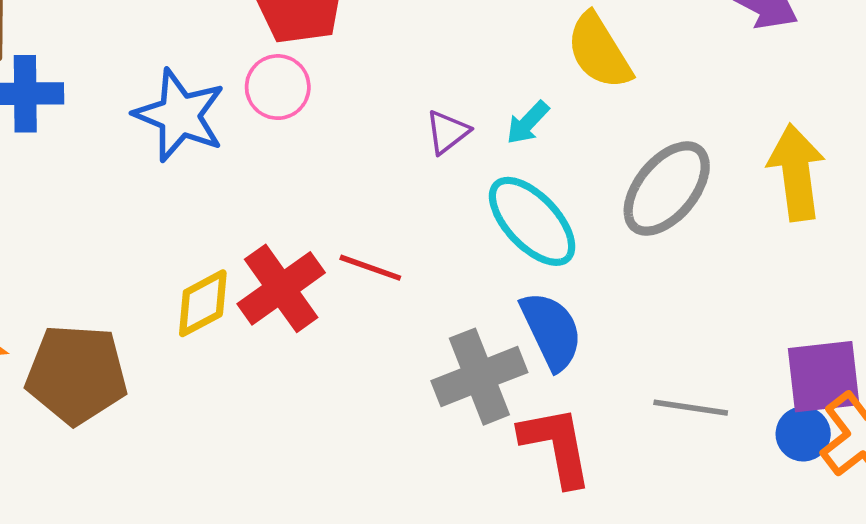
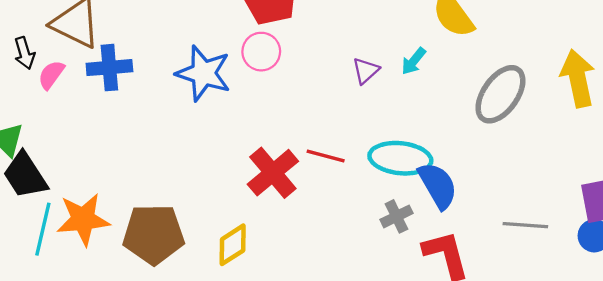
cyan ellipse: (532, 221) -> (400, 158), moved, turned -36
yellow diamond: (203, 303) -> (233, 245), moved
gray cross: (479, 377) -> (397, 216), size x0.6

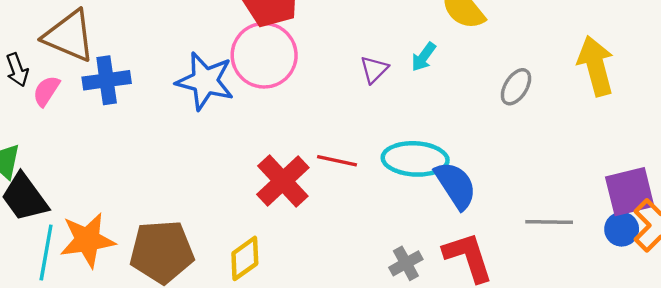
pink circle: (261, 52) -> (264, 55), size x1.6
gray ellipse: (500, 94) -> (516, 87), size x0.6
gray cross: (397, 216) -> (406, 263), moved

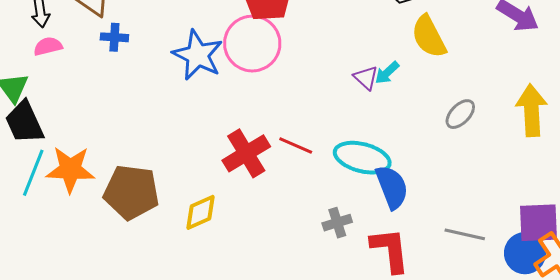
purple triangle: (374, 69) -> (366, 78), moved, turned -44
blue cross: (107, 80) -> (114, 37), size x0.7
pink semicircle: (46, 91) -> (48, 46), moved, turned 32
blue circle: (622, 229) -> (525, 253), size x1.4
gray cross: (406, 263) -> (337, 223), moved

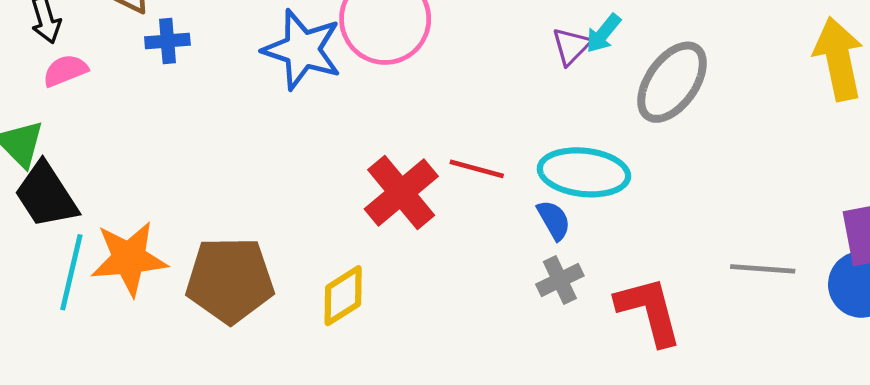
purple triangle: (366, 78) -> (571, 46), turned 40
gray ellipse: (460, 114) -> (672, 82), moved, size x1.6
blue semicircle: (392, 187) -> (554, 220), moved, size x0.6

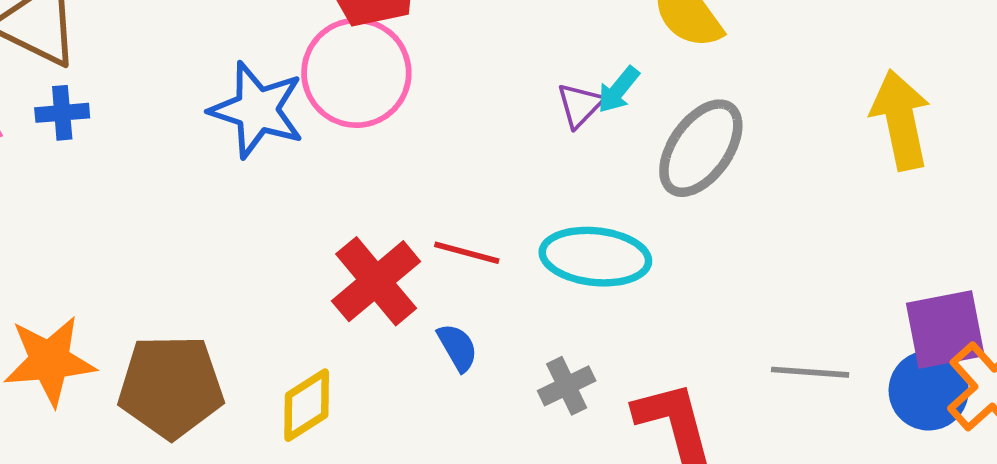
blue cross: (167, 41) -> (62, 113), moved
blue semicircle: (554, 220) -> (457, 347), moved

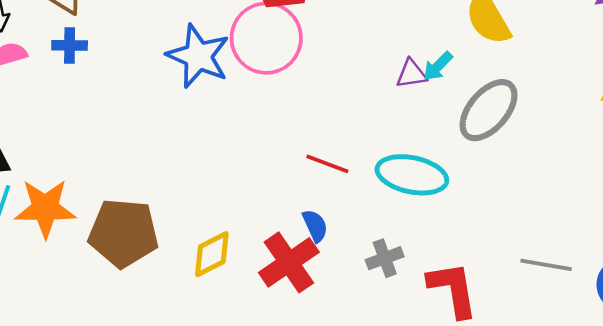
purple triangle: (580, 105) -> (411, 74), turned 32
red cross: (376, 281) -> (289, 262), moved

